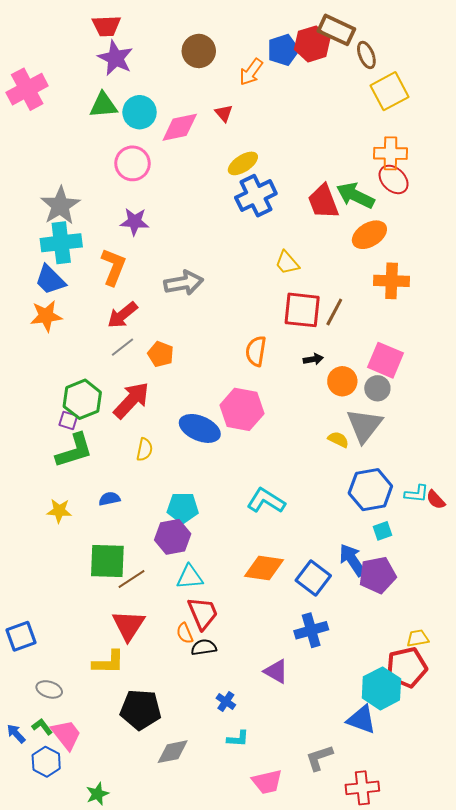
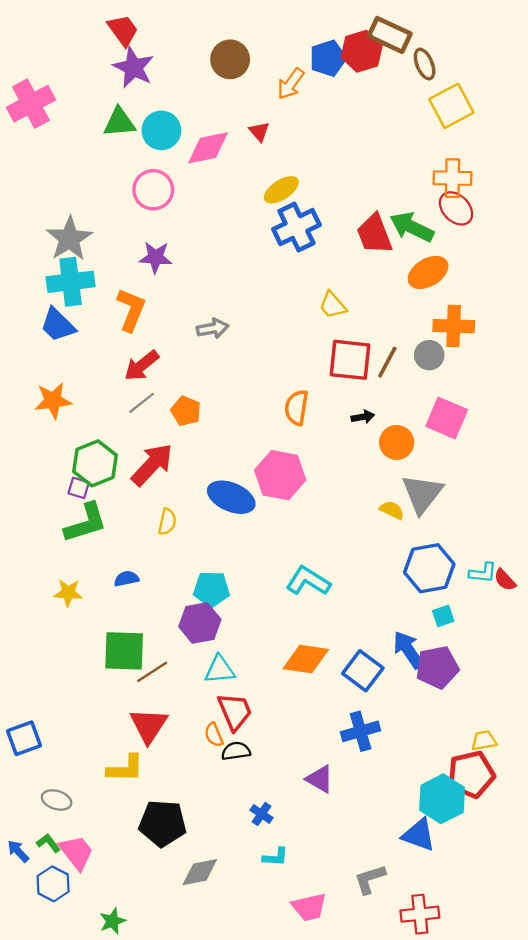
red trapezoid: (106, 26) -> (123, 30), turned -124
gray arrow: (184, 283) -> (213, 328), size x0.7
orange star: (46, 316) -> (53, 401), moved
gray circle: (377, 388) -> (429, 355), moved

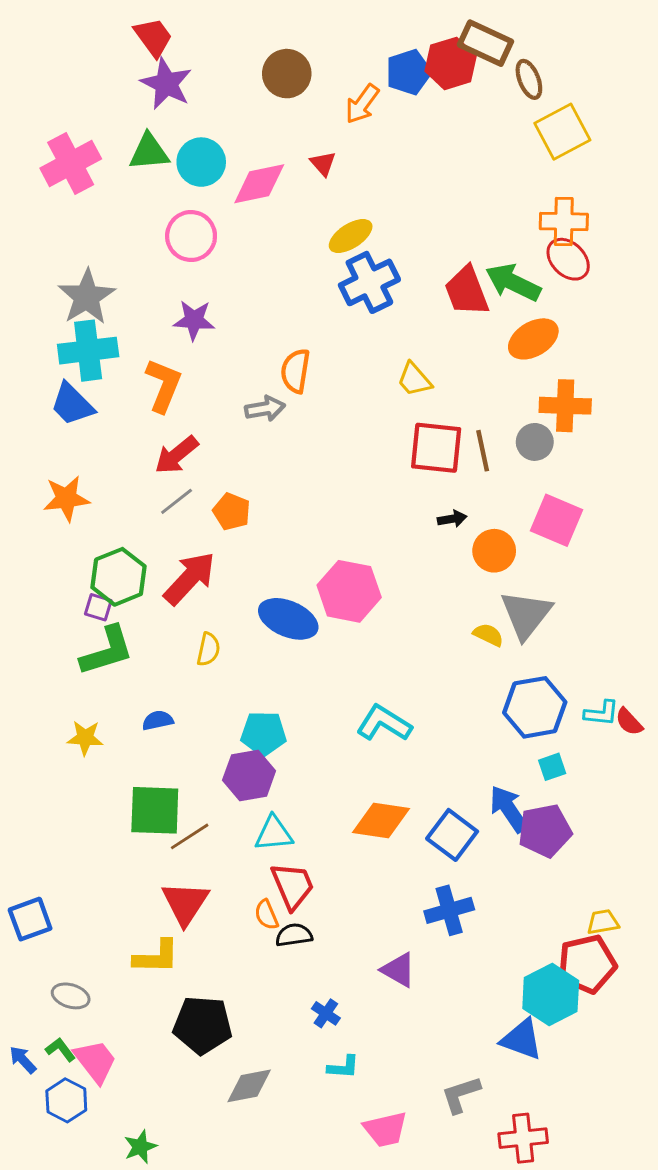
pink cross: (31, 104) -> (71, 163), moved
brown line: (387, 362) -> (483, 451), turned -40
orange semicircle: (296, 408) -> (295, 371), moved

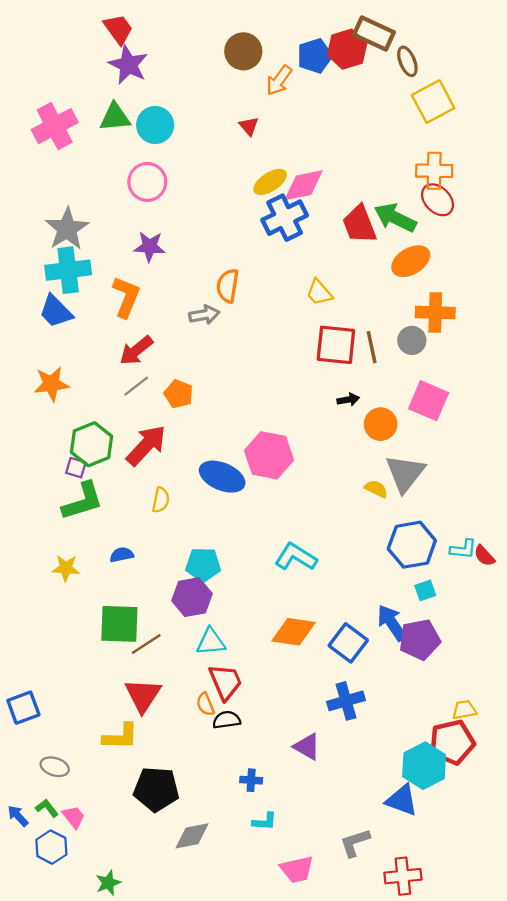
brown circle: (287, 74) -> (243, 51), moved
pink diamond: (259, 184) -> (304, 185), moved
blue cross: (326, 1013) -> (251, 780), turned -30
pink trapezoid: (95, 1061) -> (74, 817), size x0.7

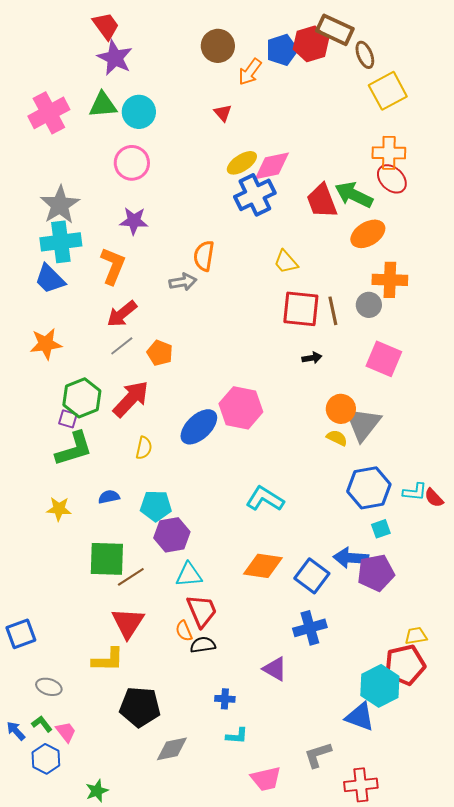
orange circle: (381, 424) -> (341, 409), moved
blue ellipse: (222, 477) -> (199, 427), turned -66
cyan pentagon: (203, 565) -> (156, 506), moved
blue arrow: (392, 623) -> (351, 558), turned -52

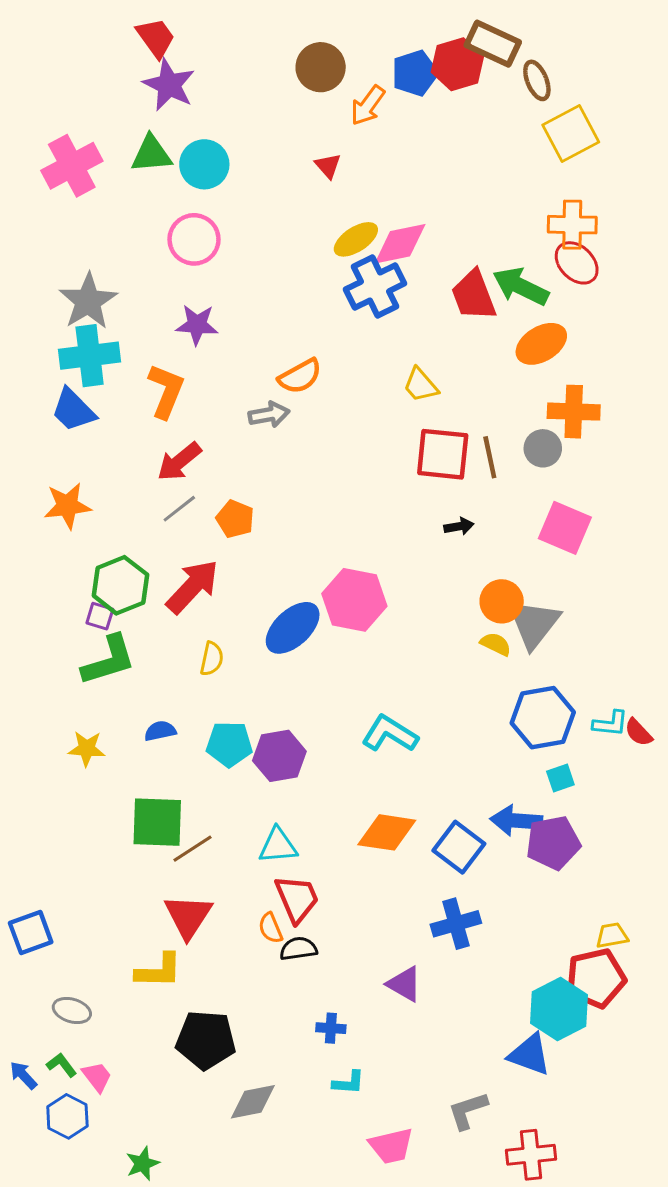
orange semicircle: (204, 256) -> (300, 376), turned -128
purple hexagon: (172, 535) -> (279, 756), moved

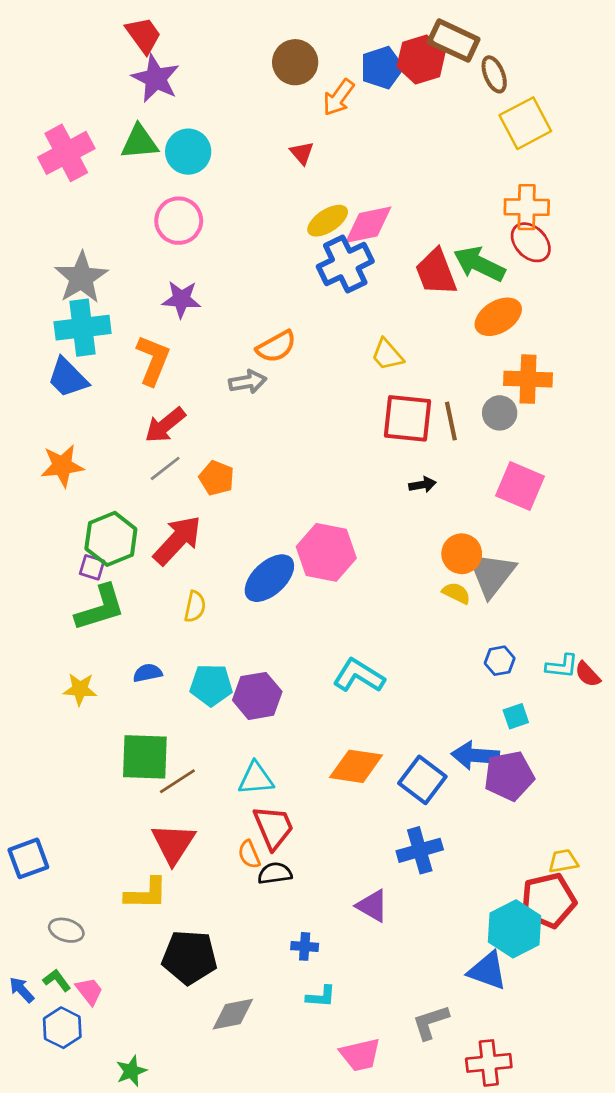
blue hexagon: (543, 718) -> (500, 661), size x0.5

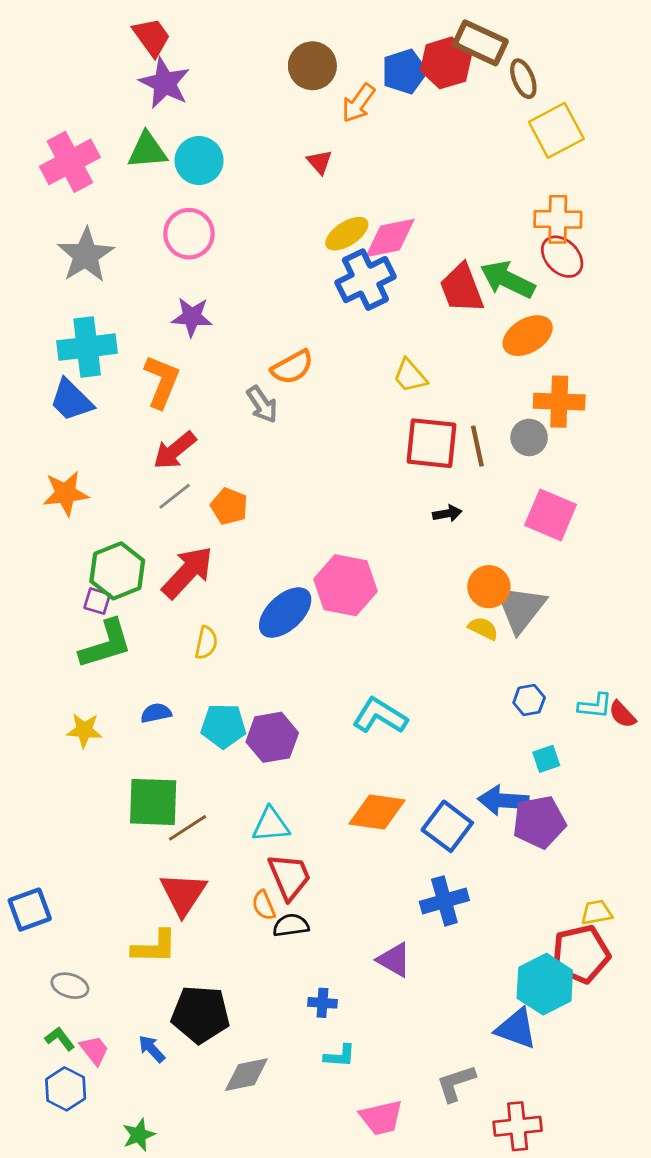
gray star: (81, 278) -> (86, 255), moved
gray arrow: (248, 382) -> (262, 404), turned 66
blue arrow: (22, 990) -> (152, 1049), moved

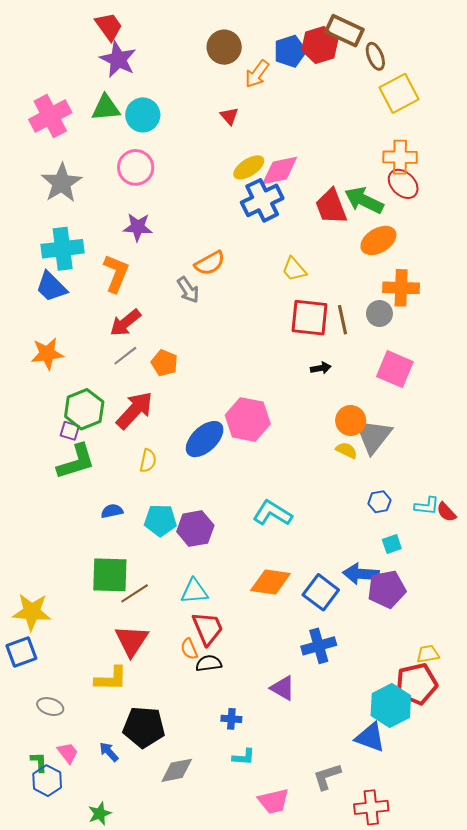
yellow star: (84, 730) -> (32, 612), moved, size x1.5
green L-shape: (60, 1039) -> (39, 762), moved, turned 35

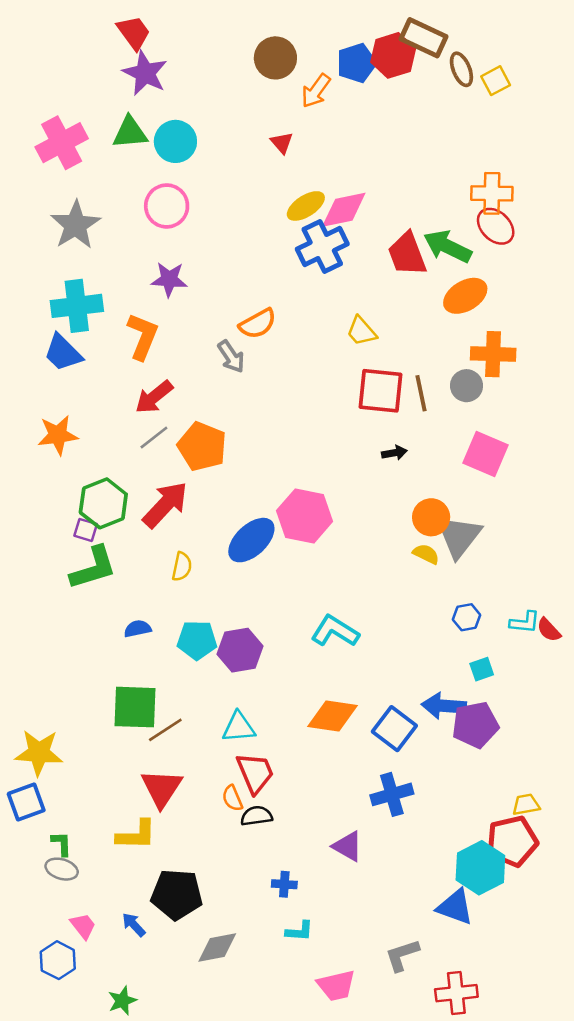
yellow square: (399, 93) -> (496, 81), moved, size x0.6
orange pentagon: (164, 363) -> (202, 446), size x1.5
green L-shape: (39, 762) -> (62, 844), moved

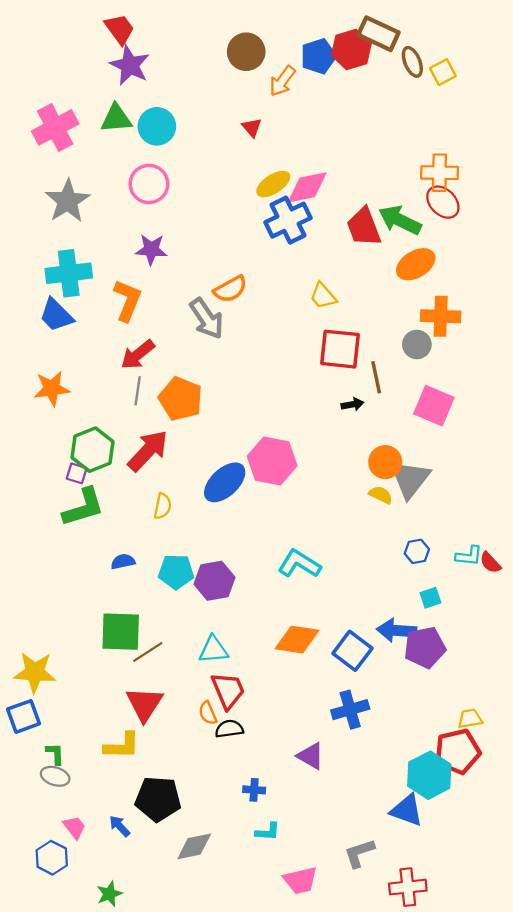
gray arrow: (231, 357) -> (207, 318), size x1.4
brown line: (421, 393) -> (376, 377), moved
gray line: (154, 438) -> (138, 391), turned -44

